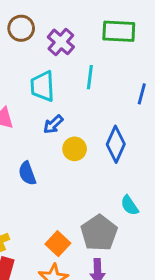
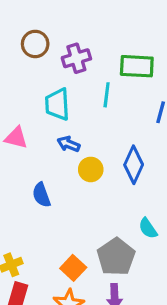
green rectangle: (119, 31) -> (137, 66), moved
purple cross: (61, 42) -> (76, 58), turned 32
blue arrow: (53, 124) -> (68, 144), turned 65

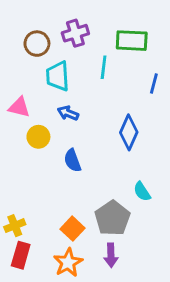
brown circle: (35, 44) -> (37, 44), moved
yellow circle: (91, 169) -> (38, 137), moved
blue semicircle: (41, 195) -> (72, 160), moved

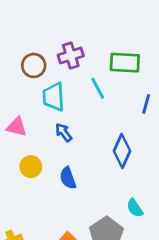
cyan line: (104, 67) -> (98, 88), turned -35
blue arrow: (68, 113) -> (64, 132), turned 30
yellow circle: (38, 137) -> (31, 167), moved

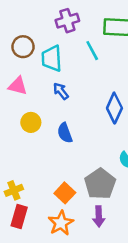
brown circle: (34, 66) -> (23, 47), moved

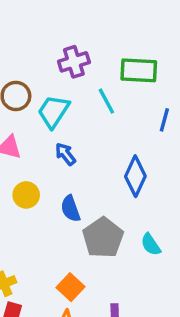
cyan trapezoid: (52, 58) -> (53, 111), turned 36
gray pentagon: (100, 184) -> (103, 238), moved

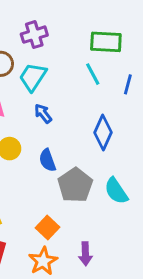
purple cross: (74, 62) -> (34, 35), moved
cyan line: (106, 101) -> (93, 74), moved
cyan semicircle: (151, 244) -> (116, 191), size x1.4

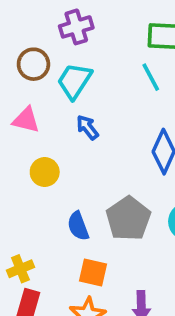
blue semicircle: (47, 160) -> (78, 226), moved
orange square: (47, 227) -> (93, 272), turned -30

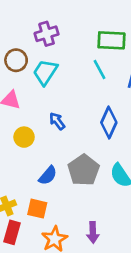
blue arrow: (87, 127) -> (57, 121), moved
blue semicircle: (78, 226) -> (48, 175), turned -120
orange square: (93, 272) -> (37, 209), moved

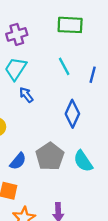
green rectangle: (111, 40) -> (70, 25), moved
blue arrow: (57, 121) -> (26, 95), moved

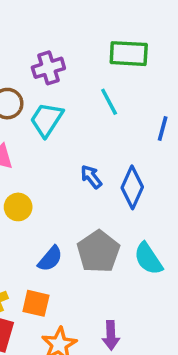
cyan line: (64, 66) -> (109, 102), moved
blue arrow: (26, 95) -> (91, 177), moved

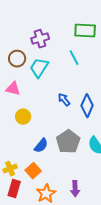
orange square: (36, 303) -> (33, 171), turned 35

